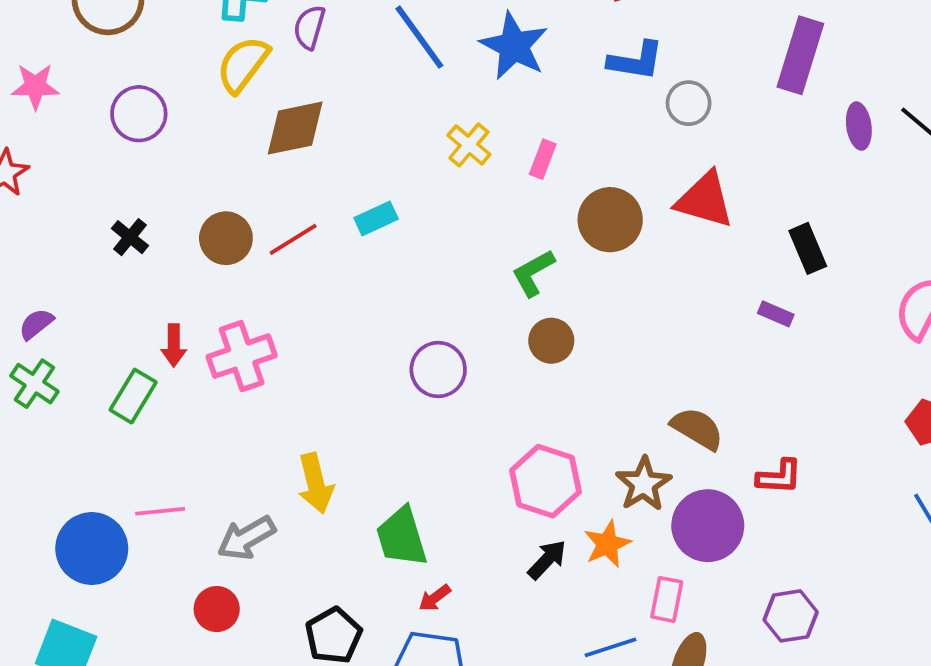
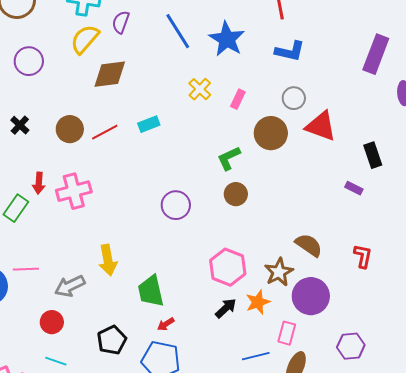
gray circle: (689, 103) -> (294, 98), moved
red L-shape: (779, 477) -> (363, 256), moved, turned -85

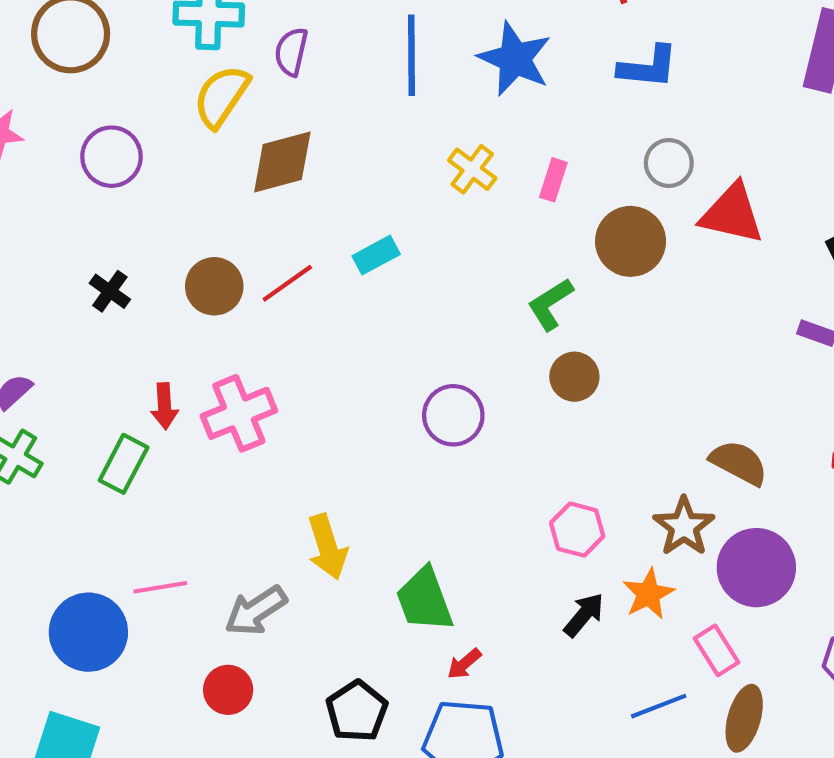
blue line: (178, 31) -> (411, 55), turned 39
pink hexagon: (228, 267) -> (577, 530), size x0.7
pink rectangle: (287, 333) -> (717, 650), turned -40

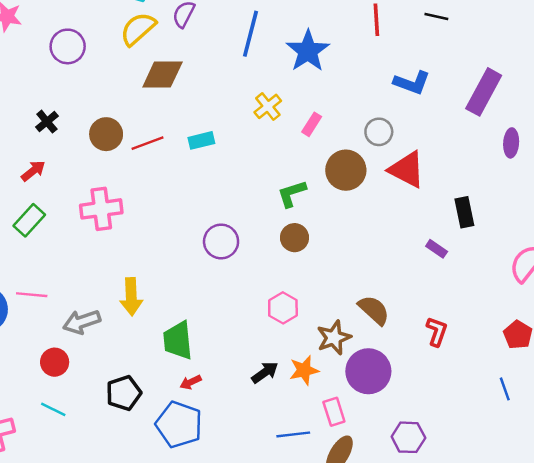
blue L-shape: (648, 67) -> (412, 83), moved
red arrow: (164, 406) -> (33, 171), moved, turned -140
pink hexagon: (577, 530) -> (283, 308), moved

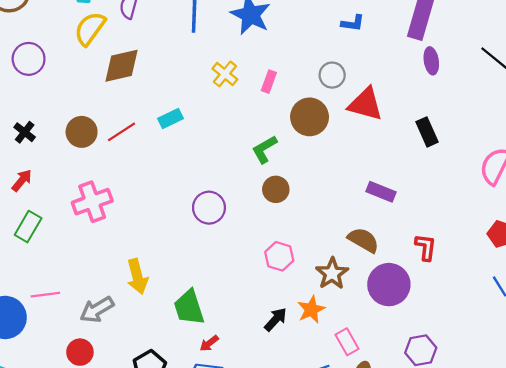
blue L-shape: (412, 83) -> (353, 23), size x0.7
purple ellipse: (511, 143) -> (431, 61), moved
purple rectangle: (437, 249) -> (381, 192), moved, size x1.4
purple circle: (368, 371) -> (389, 285), moved

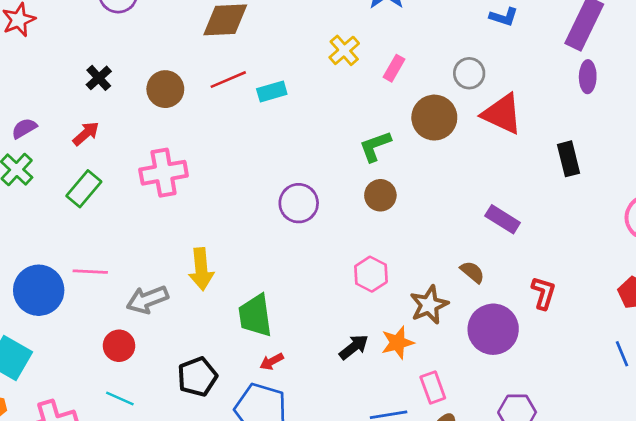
red line: (121, 132) -> (228, 80), moved
brown semicircle: (363, 240) -> (472, 272), size x0.7

